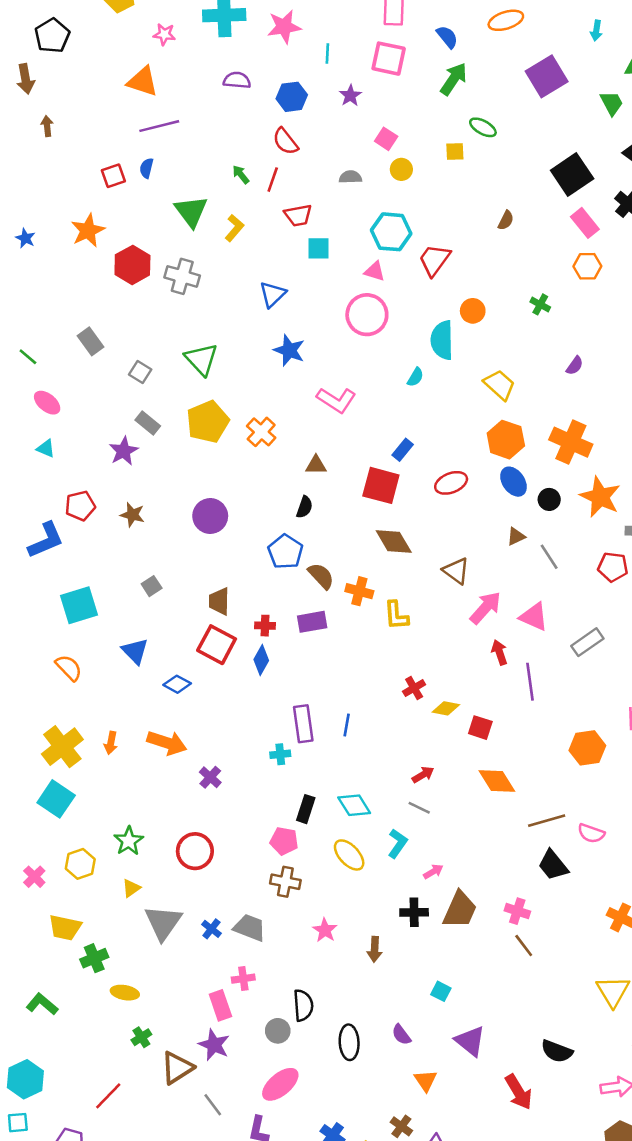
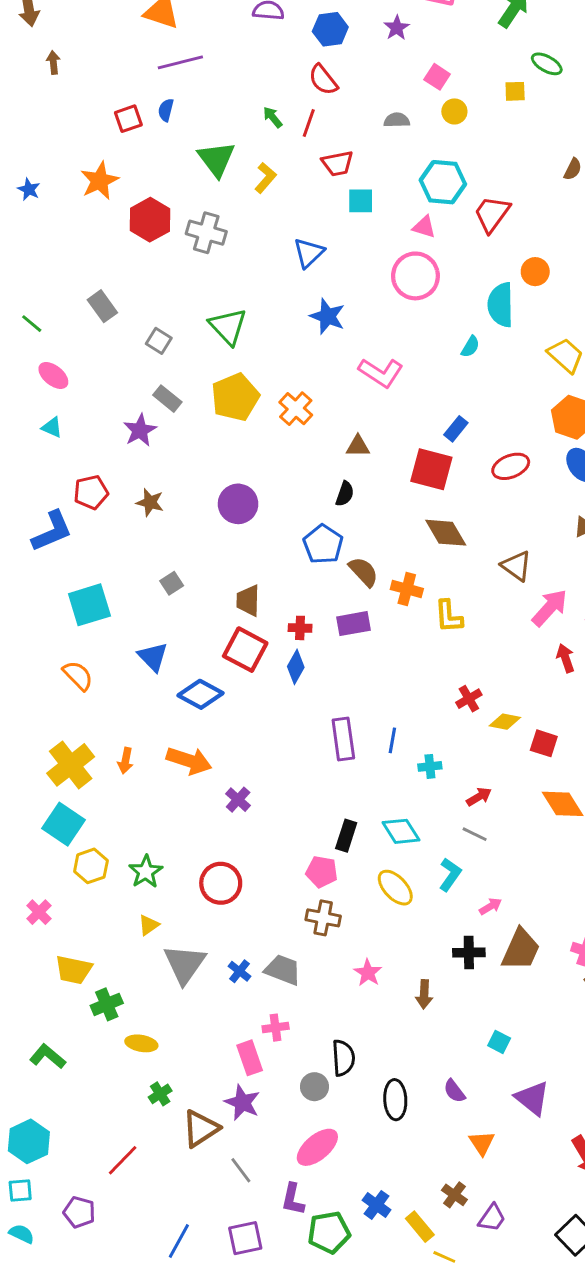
blue diamond: (177, 684) -> (201, 694), size x1.4
cyan cross: (280, 754) -> (430, 766), moved
yellow hexagon: (80, 864) -> (91, 866), moved

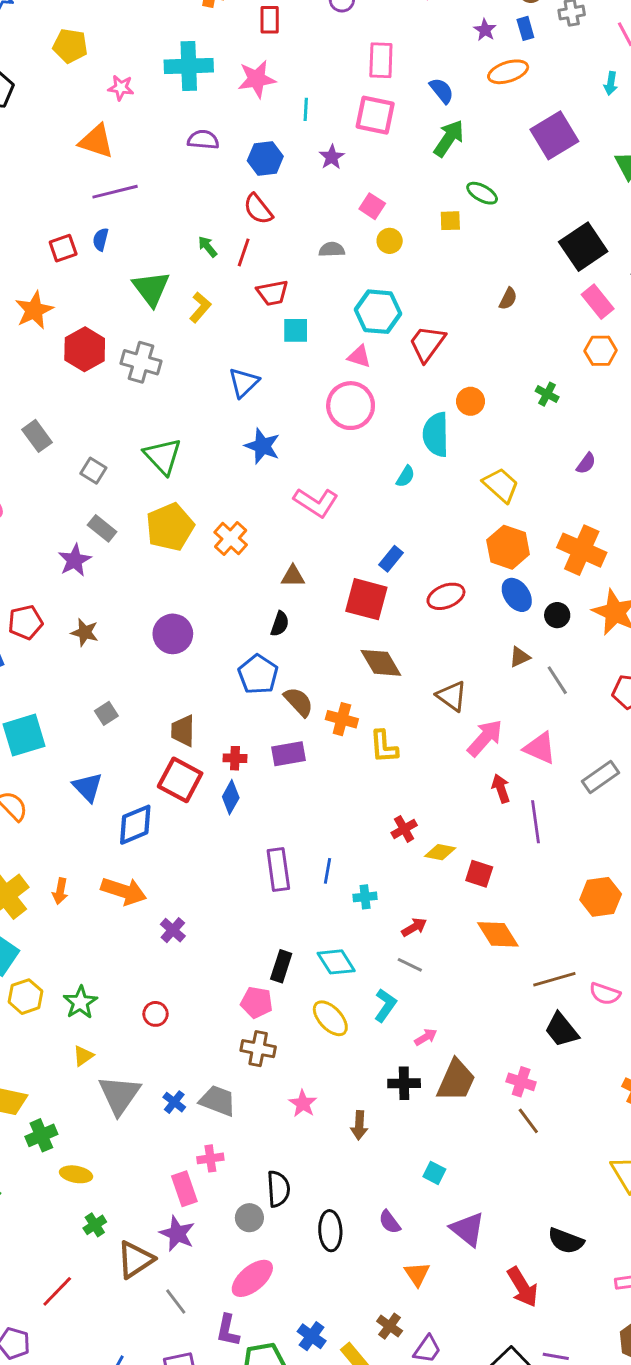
blue diamond: (201, 694) -> (135, 825), turned -51
red circle: (221, 883) -> (155, 1014), size x0.6

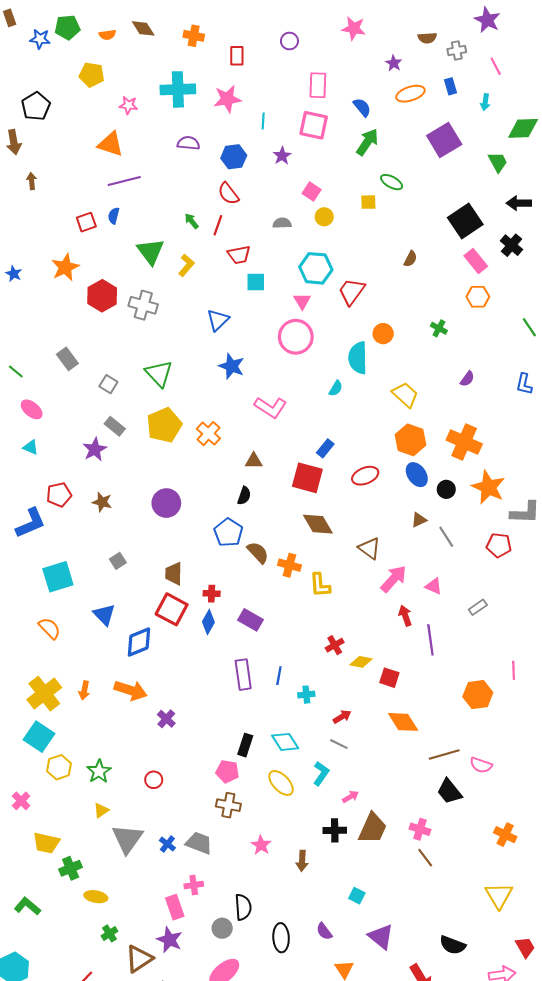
blue rectangle: (525, 28) -> (450, 86), moved
pink triangle: (359, 356) -> (302, 301), turned 42
pink triangle: (540, 748) -> (434, 586), size x0.7
purple rectangle: (288, 754) -> (251, 620), moved, turned 40
gray rectangle: (601, 777) -> (478, 607), size x0.7

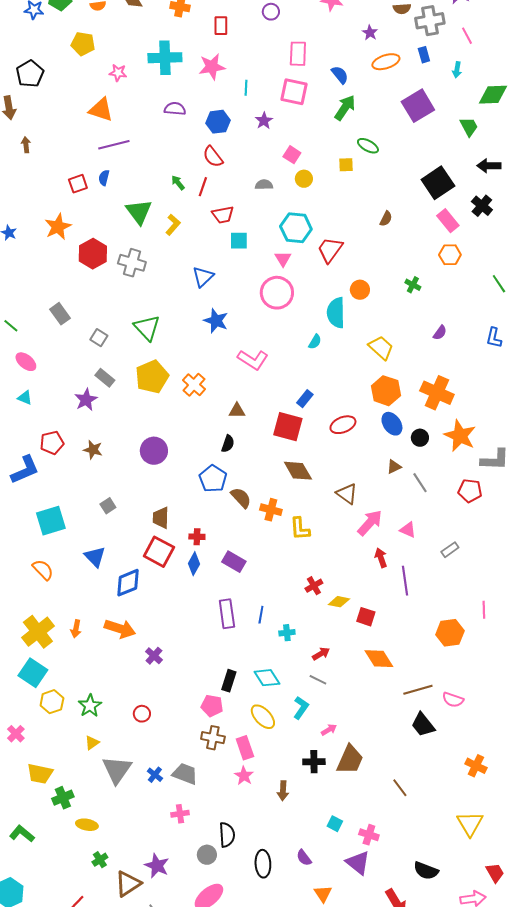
gray cross: (457, 51) -> (430, 21), size x1.6
pink cross: (420, 829) -> (369, 835), moved
pink rectangle: (175, 907) -> (245, 748), moved

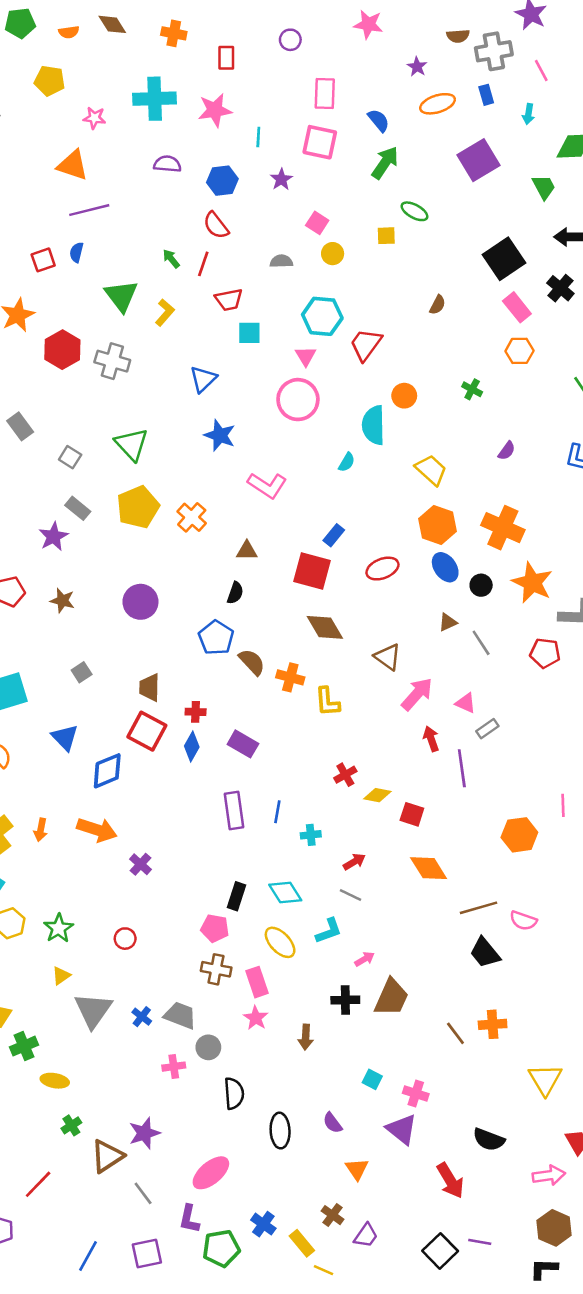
gray rectangle: (450, 550) -> (487, 729), moved
cyan L-shape: (301, 708) -> (329, 931), turned 35
orange cross: (476, 766) -> (493, 1024), moved, turned -30
gray circle: (207, 855) -> (208, 1047), moved
purple star: (157, 866) -> (144, 1133), turned 30

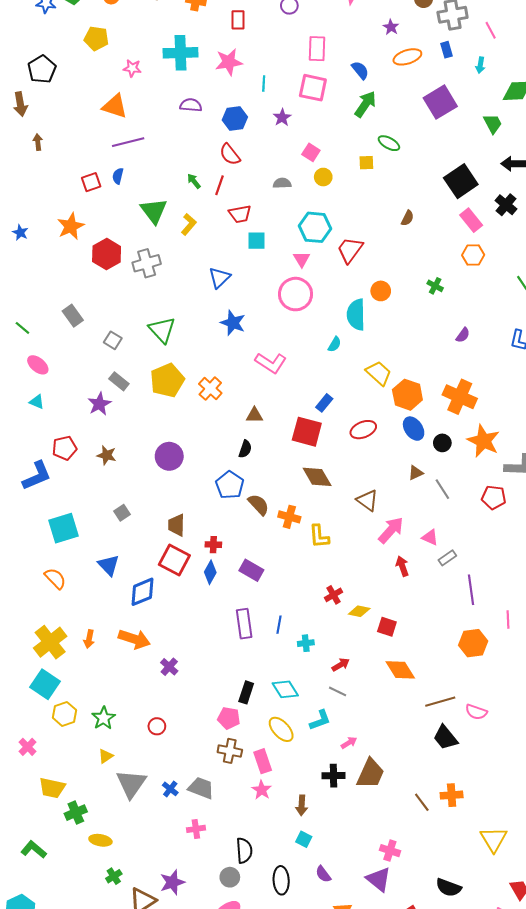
gray cross: (112, 361) -> (147, 263), turned -32
yellow trapezoid: (431, 470) -> (379, 373), moved
purple line: (462, 768) -> (471, 590), moved
gray circle: (208, 1047) -> (230, 877), moved
cyan square: (372, 1079) -> (304, 839), moved

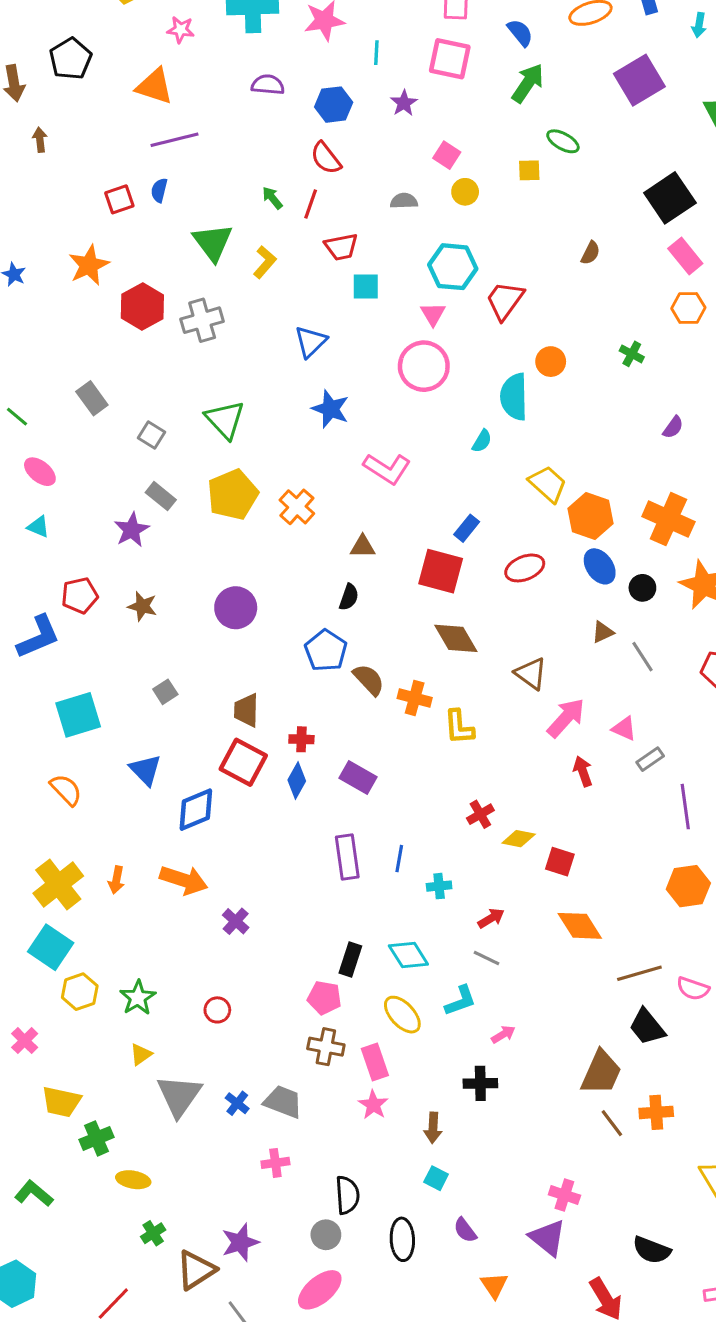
black pentagon: (42, 69) -> (71, 59), moved
brown trapezoid: (370, 774) -> (601, 1073), moved

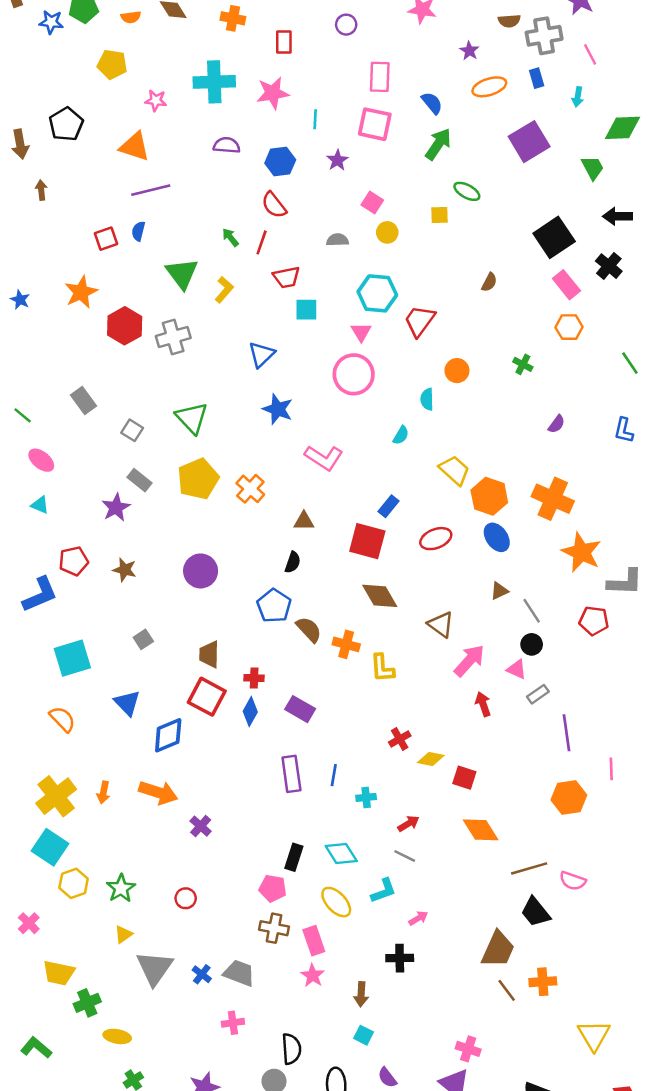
cyan semicircle: (514, 397) -> (427, 399), size x0.6
black circle: (642, 588) -> (532, 644), moved

